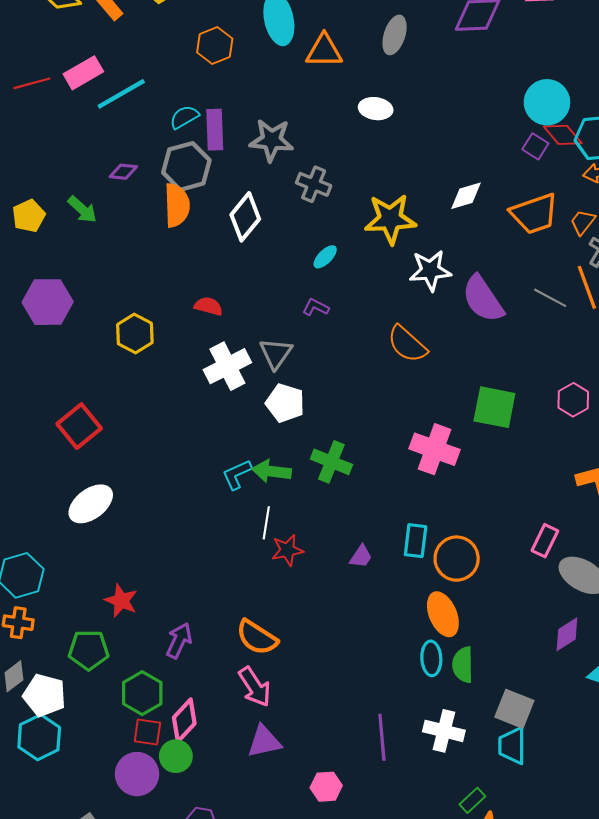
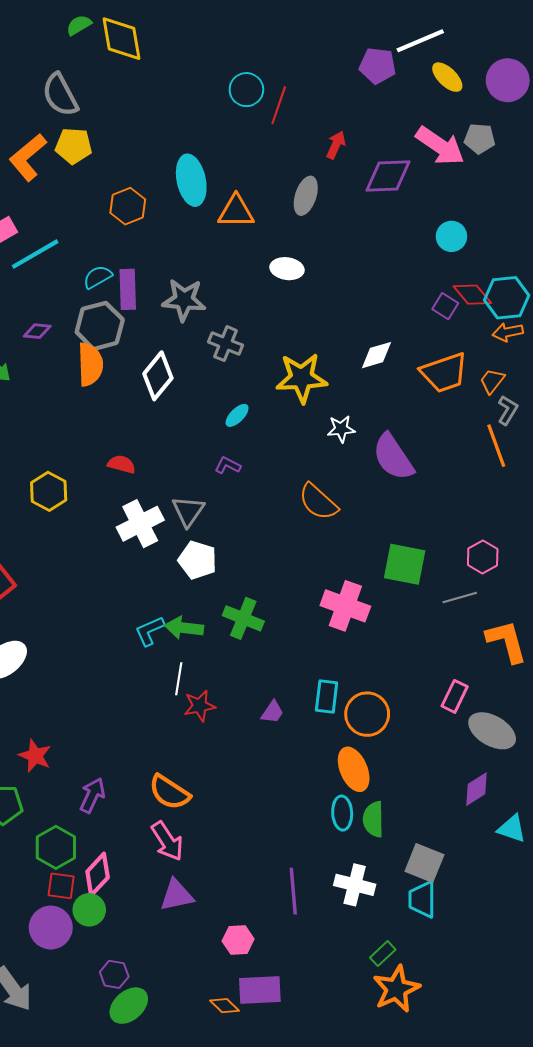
cyan circle: (547, 102) -> (451, 236), moved, size x0.7
white star: (430, 270) -> (341, 429), size x0.7
gray line: (550, 298) -> (460, 598), moved, turned -44

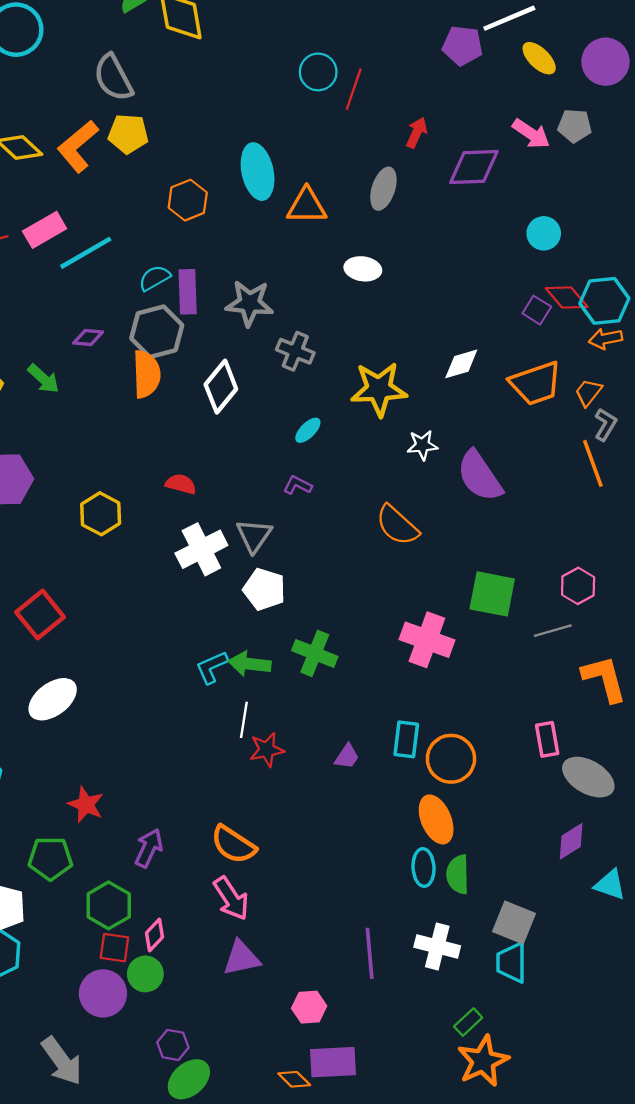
pink arrow: (440, 146) -> (531, 134), size x0.7
pink rectangle: (455, 696) -> (547, 739), turned -36
pink diamond: (98, 874) -> (154, 935), size x0.7

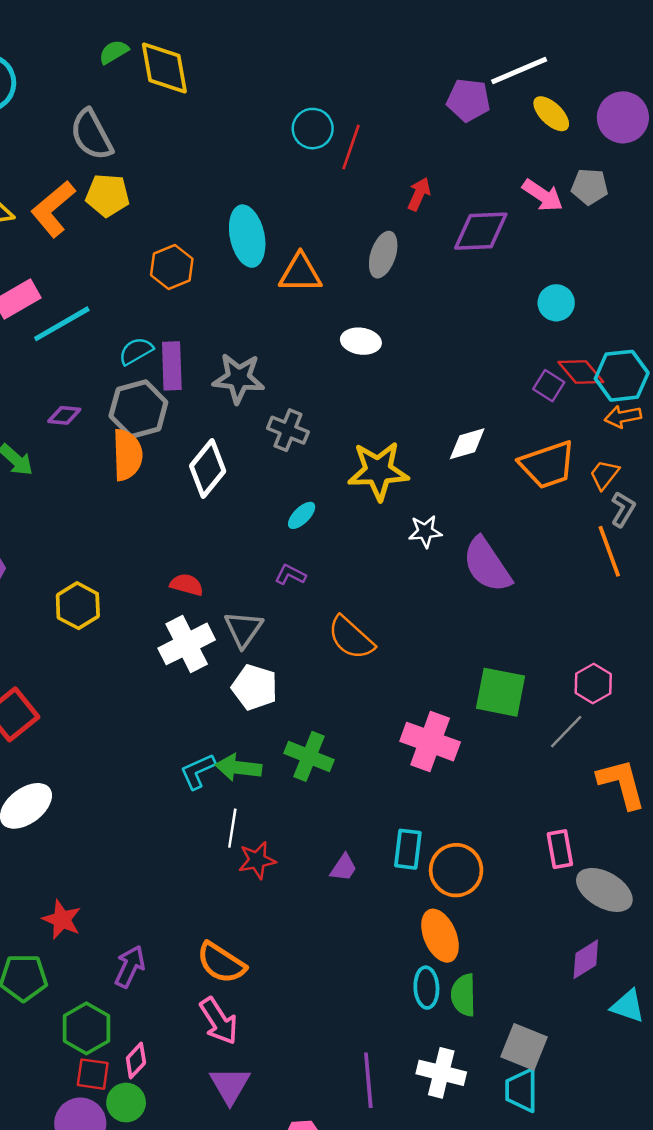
red semicircle: (181, 484) -> (187, 585), moved
orange semicircle: (397, 525) -> (351, 638), moved
gray line: (553, 631) -> (566, 732), turned -30
purple triangle: (241, 958) -> (230, 1085), turned -48

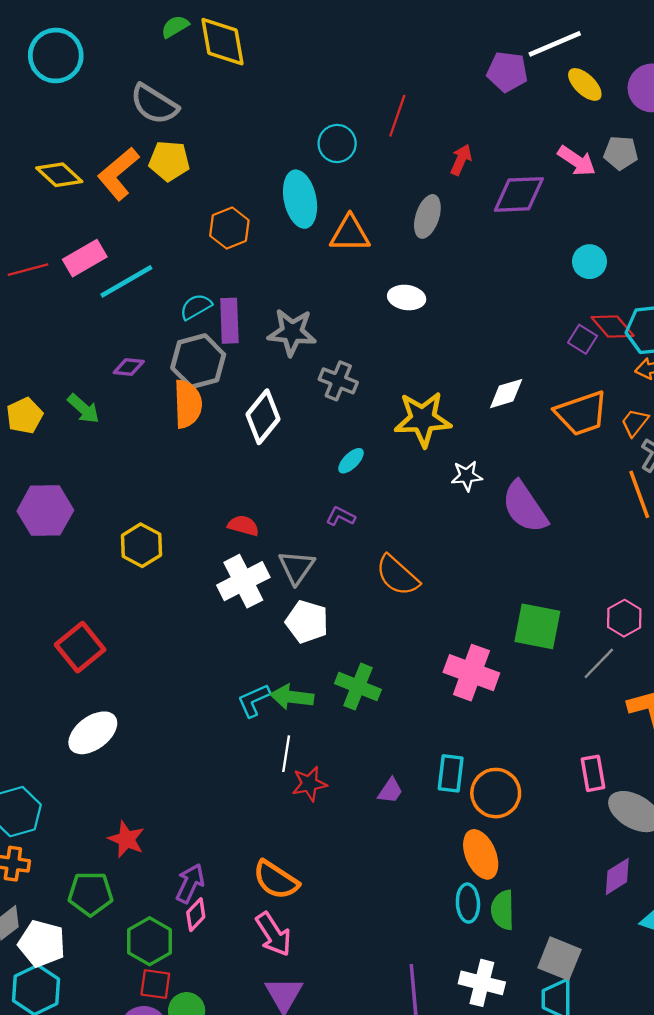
cyan circle: (313, 129) -> (337, 144), moved
gray semicircle: (91, 135) -> (154, 104), turned -30
pink diamond: (136, 1060) -> (196, 915), moved

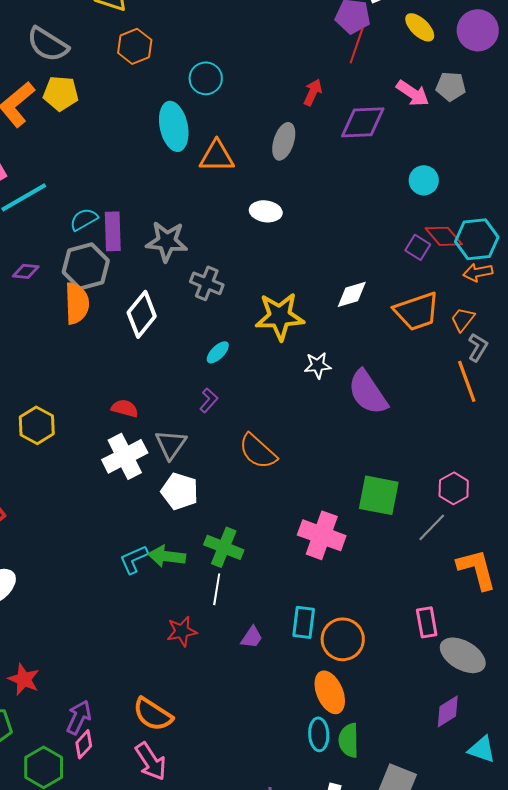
red line: (397, 116) -> (357, 45), moved
orange hexagon: (229, 228) -> (135, 46), moved
purple L-shape: (341, 516) -> (209, 400), turned 105
white line: (286, 754) -> (217, 589), moved

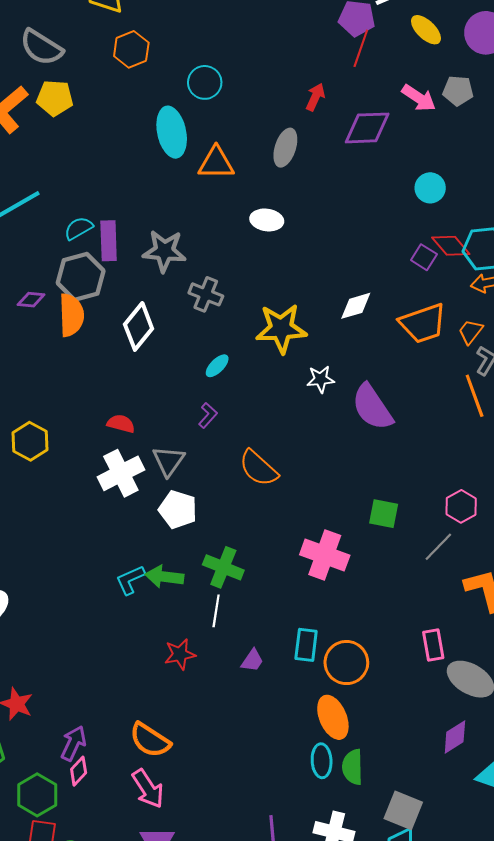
purple diamond: (26, 271) -> (31, 300), moved
green square: (379, 495) -> (384, 514), size x0.7

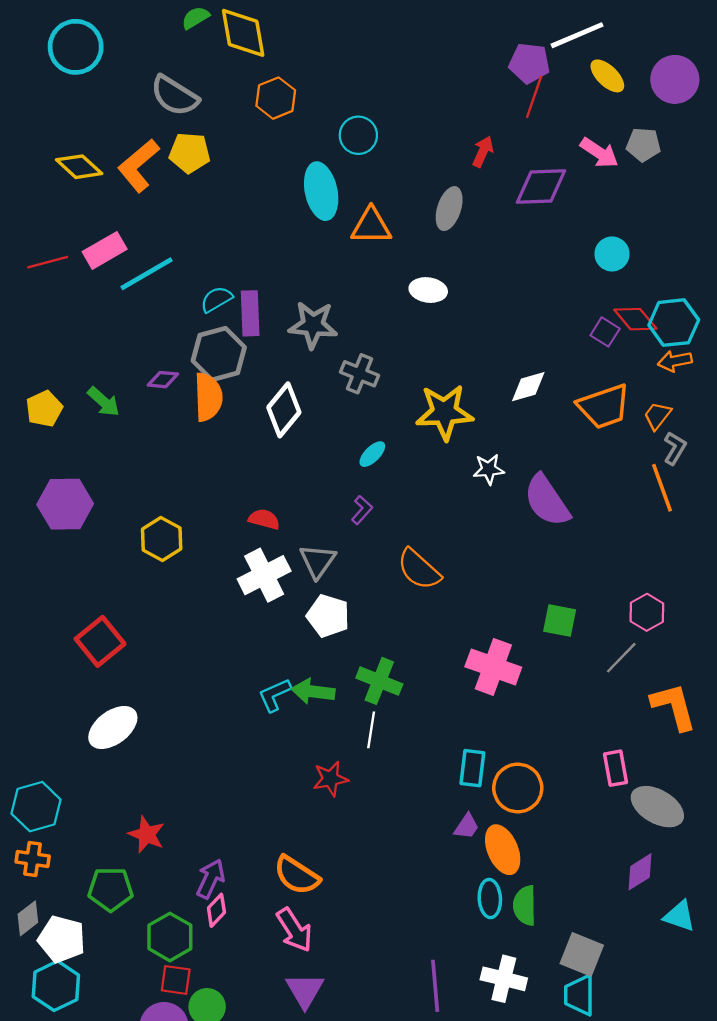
purple trapezoid: (252, 660) -> (467, 826), moved

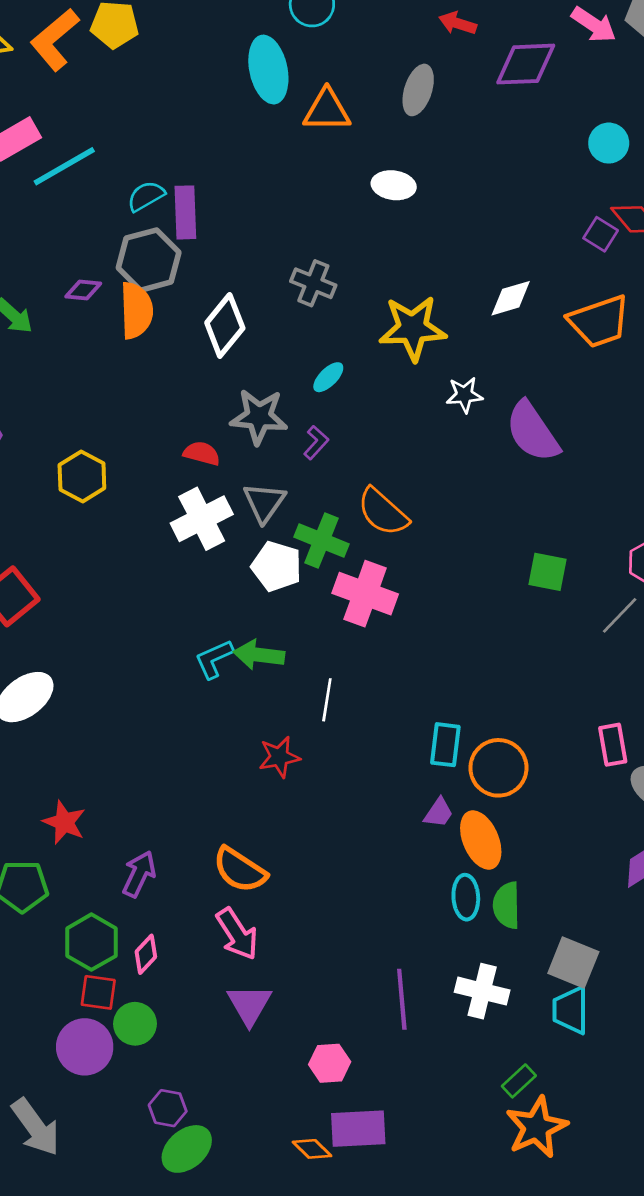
red arrow: (483, 152) -> (458, 23), turned -96
gray star: (313, 325) -> (259, 417), moved
pink cross: (493, 667) -> (365, 594), moved
green cross: (379, 681) -> (321, 541), moved
pink diamond: (216, 910) -> (146, 954), moved

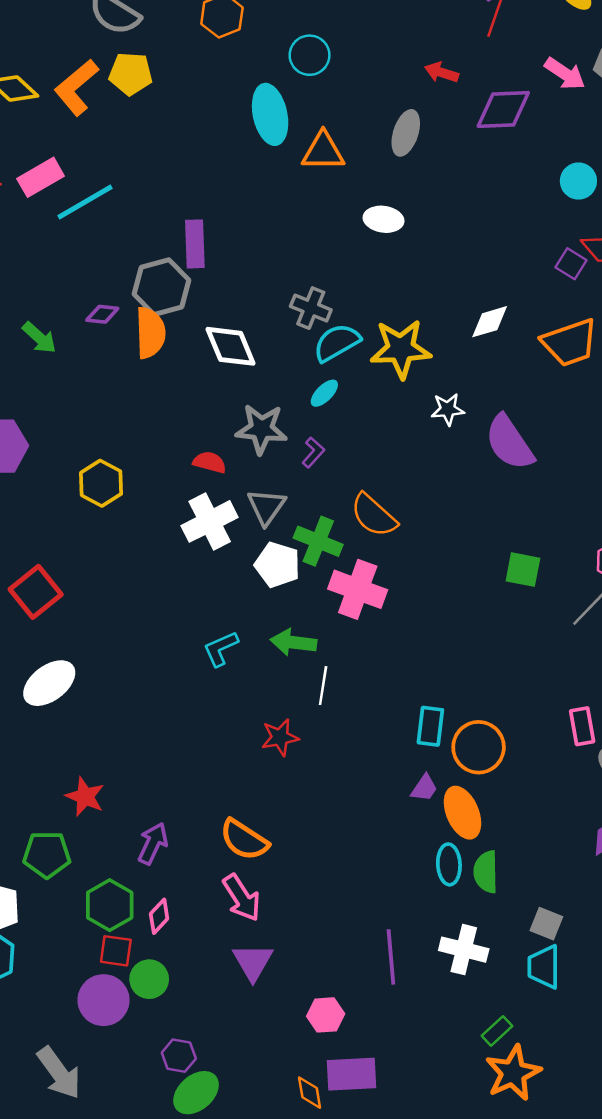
cyan semicircle: (146, 196) -> (337, 343), moved, size x1.4
white diamond: (225, 325) -> (231, 346), turned -62
green arrow: (259, 655) -> (293, 642), moved
gray square: (573, 962) -> (546, 924), size x0.7
orange diamond: (312, 1149) -> (310, 1093), turned 36

